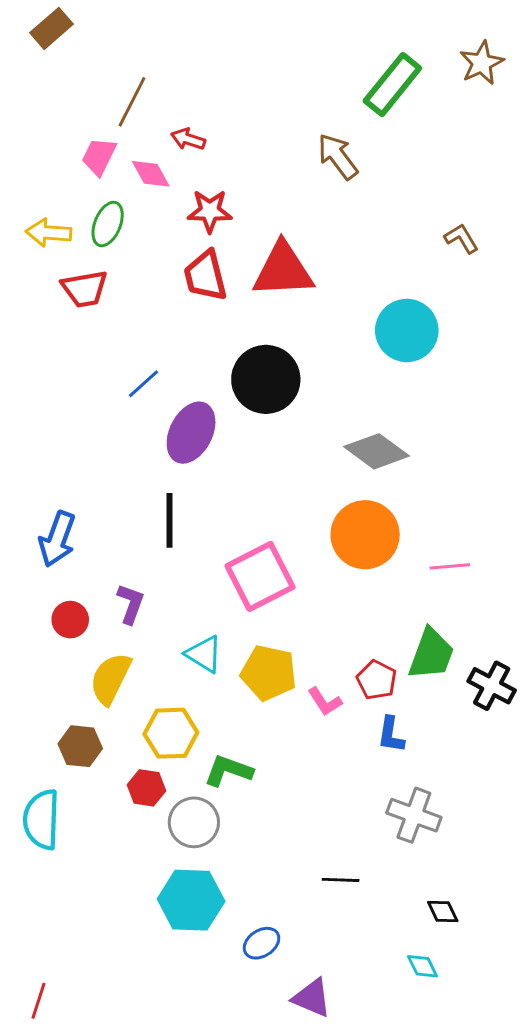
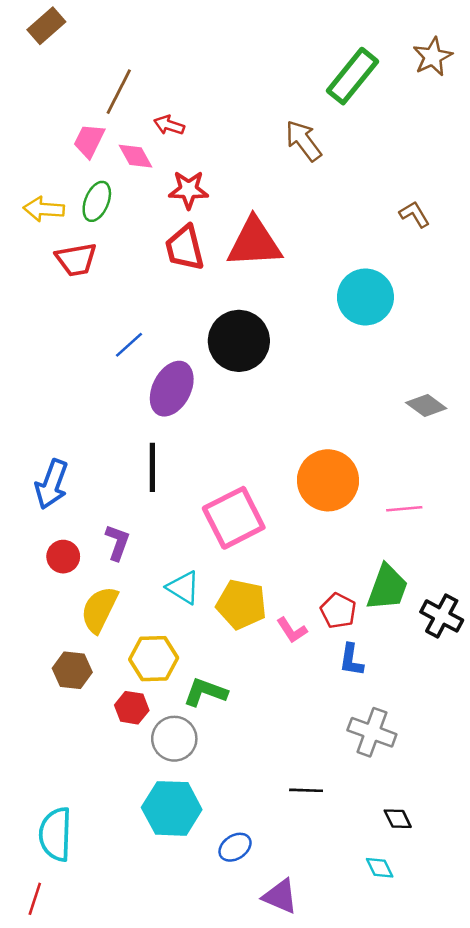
gray diamond: (377, 451) -> (426, 405), moved, size x0.7
cyan semicircle: (41, 820) -> (55, 834), moved

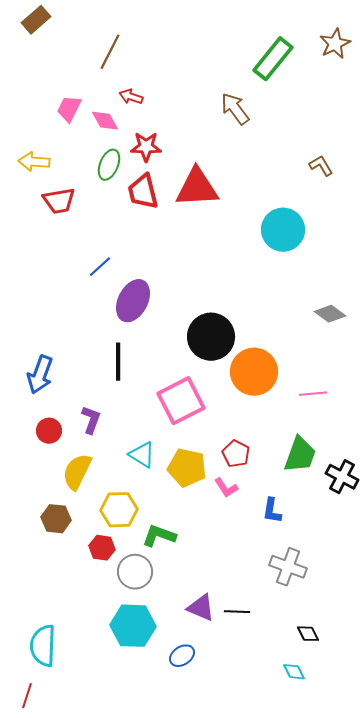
brown line: (119, 92) -> (110, 52), moved
green ellipse: (97, 201) -> (109, 165), moved
black circle: (239, 341) -> (211, 337), moved
red pentagon: (338, 611) -> (236, 454), moved
purple triangle: (280, 896) -> (201, 608), moved

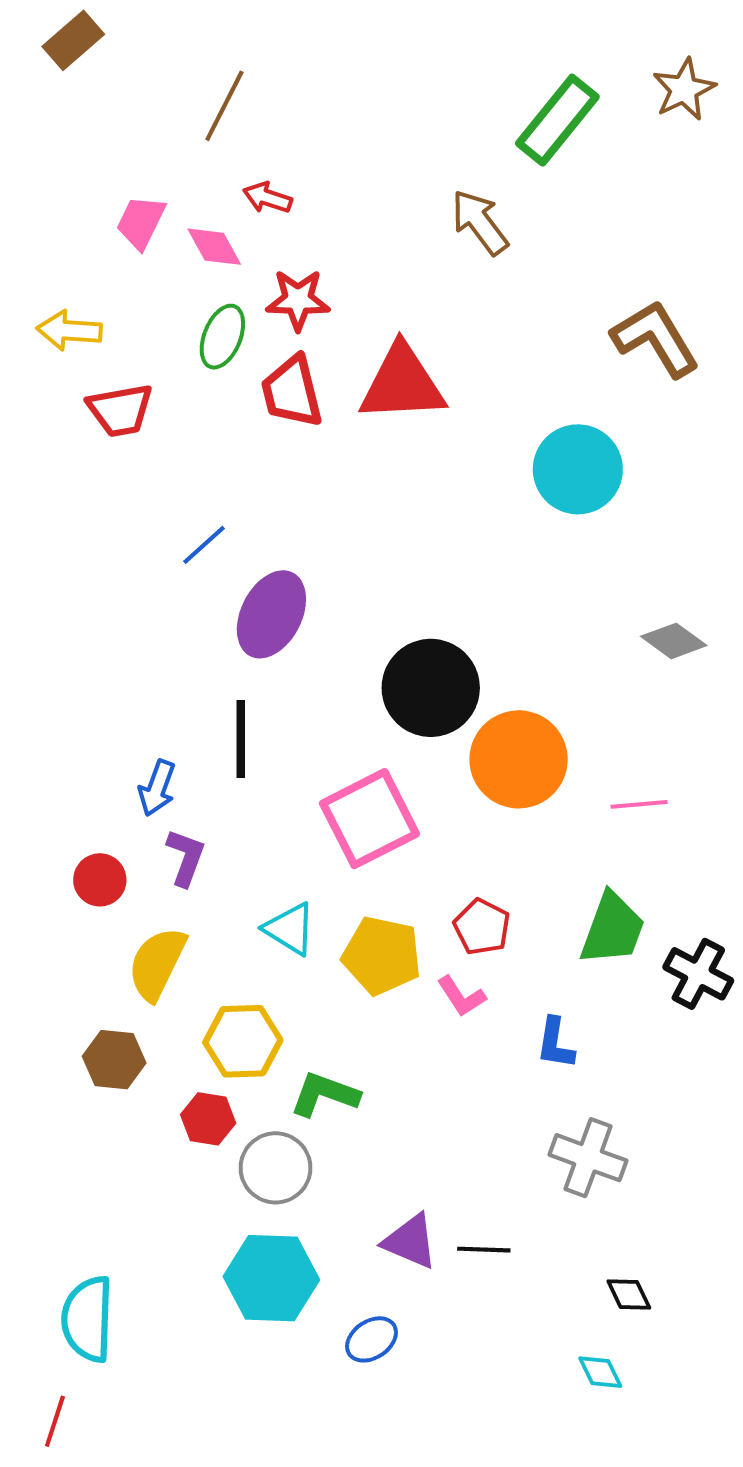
brown L-shape: (321, 166) -> (655, 339), size x1.8
blue arrow: (40, 375) -> (157, 788), moved, size x0.7

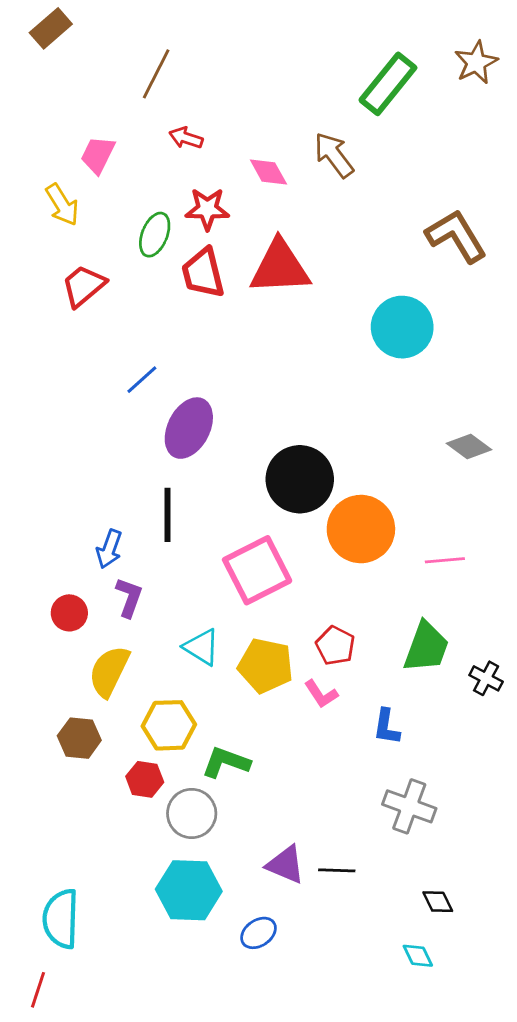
pink diamond: (214, 247) -> (268, 172), moved
yellow arrow: (69, 330) -> (62, 205), moved, turned -126
red trapezoid: (120, 410) -> (84, 286), turned 150
black cross: (698, 974) -> (486, 678), size x0.7

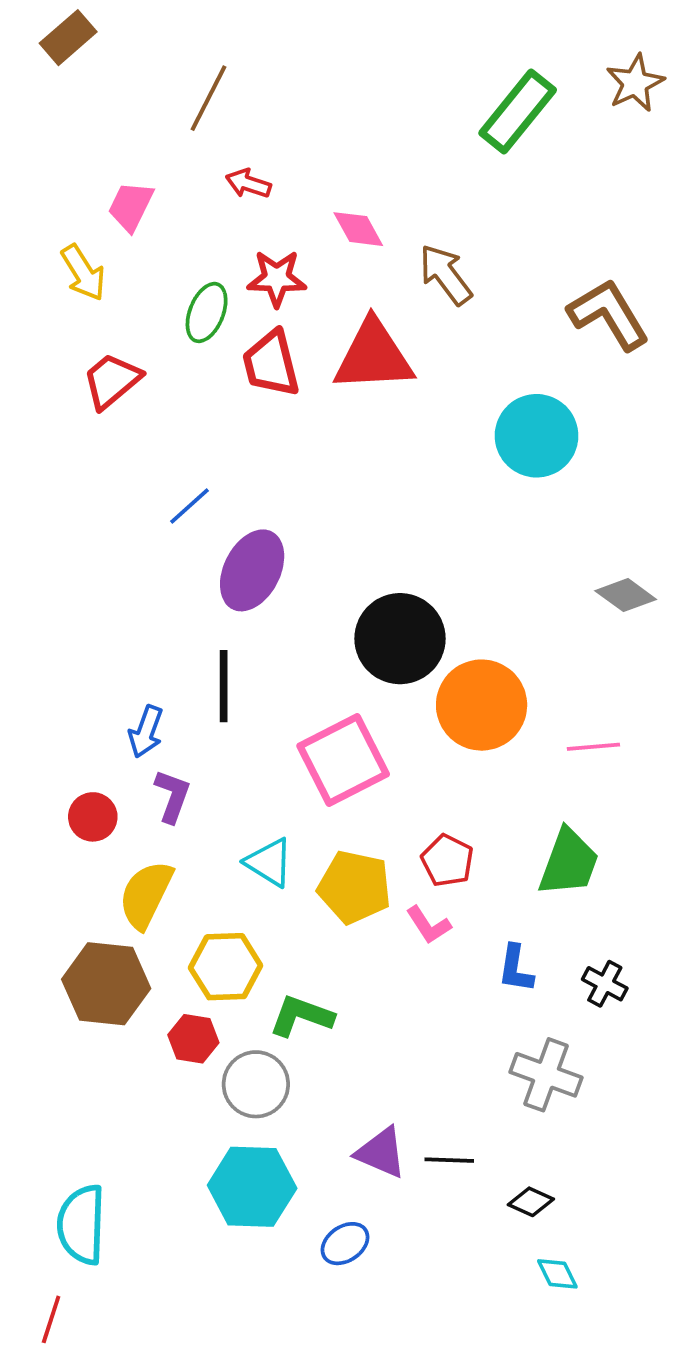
brown arrow: (334, 155) -> (446, 275), moved
black cross: (486, 678) -> (605, 984), moved
brown hexagon: (79, 738) -> (106, 984), size x1.5
black diamond: (438, 902) -> (531, 1202), moved, turned -40

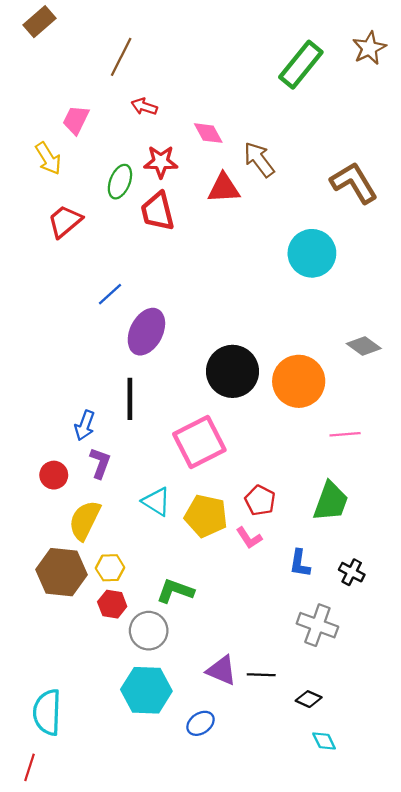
red triangle: (373, 356) -> (224, 188), moved, size x0.7
orange circle: (482, 705) -> (299, 381), moved
yellow hexagon: (226, 967) -> (110, 568), moved, size x0.7

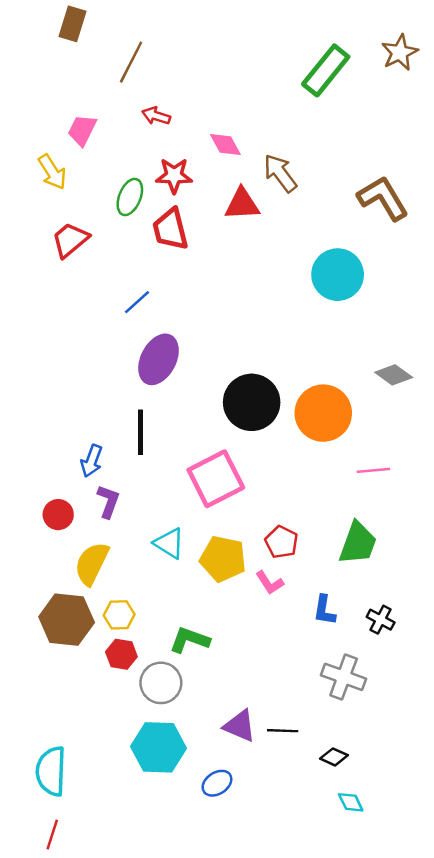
brown rectangle: (39, 22) -> (73, 24), moved, turned -32
blue line: (110, 294) -> (137, 302), moved
red line: (29, 767) -> (52, 835), moved

